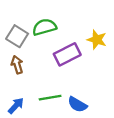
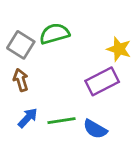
purple rectangle: (67, 54) -> (102, 81), moved
blue arrow: (16, 106) -> (28, 118), moved

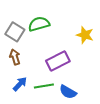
purple rectangle: (102, 81) -> (58, 61), moved

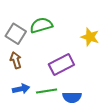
blue arrow: (20, 84) -> (21, 89), turned 35
blue semicircle: (68, 92) -> (72, 97), turned -30

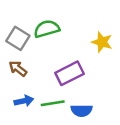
brown arrow: (16, 60) -> (18, 68), turned -35

